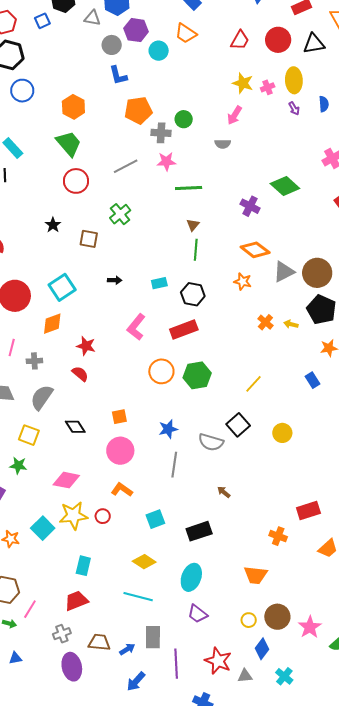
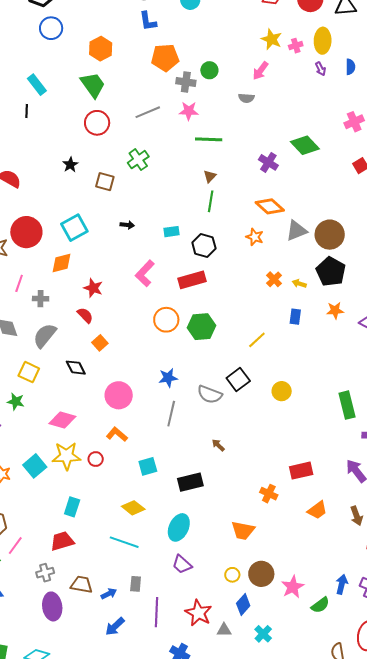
blue rectangle: (312, 380) -> (295, 317), moved, turned 35
orange square: (119, 417) -> (100, 343), moved, turned -35
gray rectangle: (153, 637) -> (136, 584), size x0.7

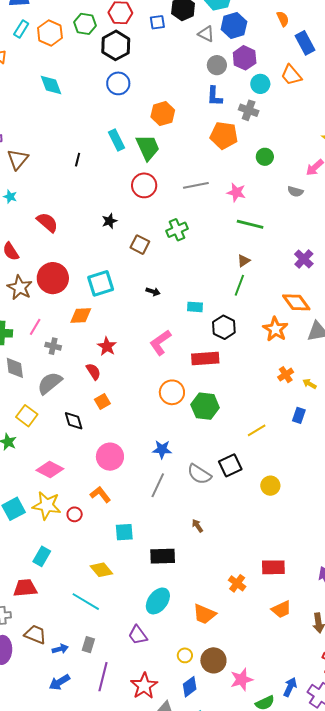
gray cross: (186, 82) -> (249, 110), moved
cyan rectangle: (37, 85) -> (117, 140), moved
orange star: (255, 237) -> (275, 329), size x1.4
cyan ellipse: (179, 527) -> (158, 601), moved

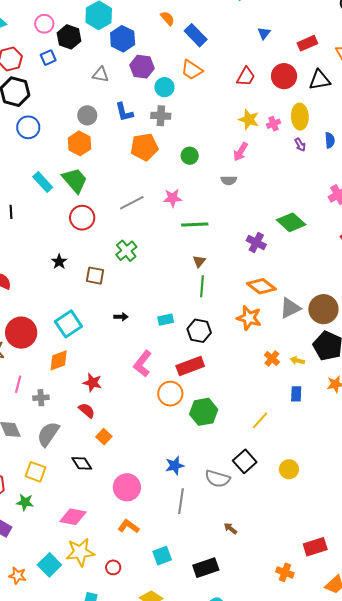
gray triangle: (206, 34) -> (101, 75), moved
gray circle: (217, 65) -> (87, 115), moved
orange circle: (172, 392) -> (170, 394), moved
red circle: (75, 514) -> (113, 567), moved

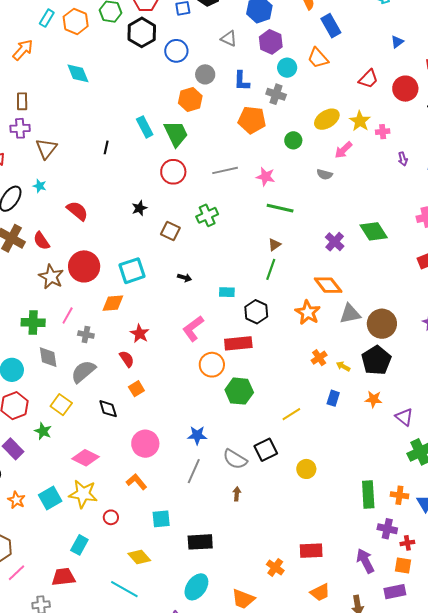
yellow ellipse: (300, 117) -> (327, 119), moved, turned 45
blue circle: (28, 127) -> (176, 51), moved
brown arrow: (230, 528) -> (237, 494), moved, turned 40

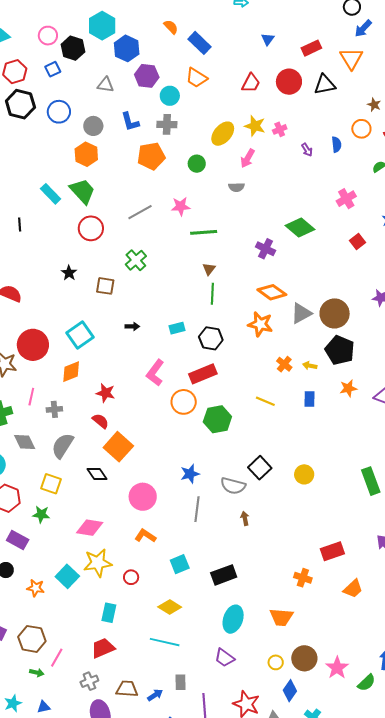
orange square: (136, 389) -> (118, 447), size x1.8
yellow line: (291, 414) -> (265, 401), moved, turned 72

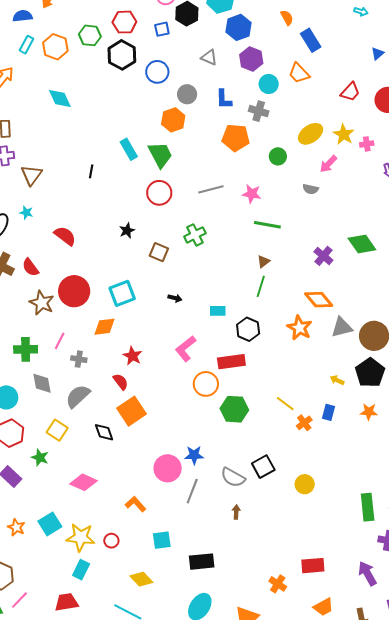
orange cross: (284, 364) -> (304, 423), moved
pink circle: (143, 497) -> (168, 468), moved
yellow star: (98, 563) -> (81, 537), moved

